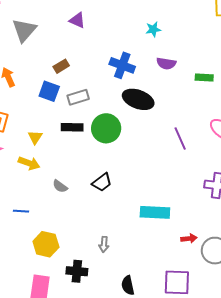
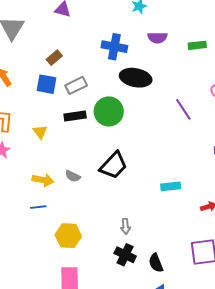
yellow arrow: (29, 163) -> (43, 180), moved
black trapezoid: (102, 182) -> (114, 165), size x1.4
cyan rectangle: (155, 212) -> (171, 186), size x0.7
black cross: (77, 271) -> (125, 255), moved, turned 30

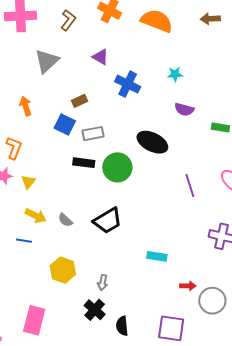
blue cross: (114, 47) -> (128, 84), moved
yellow triangle: (40, 132) -> (28, 182), moved
yellow hexagon: (68, 236) -> (63, 270), moved

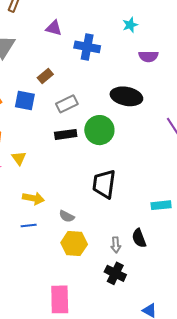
blue square: (65, 124) -> (25, 100), moved
yellow triangle: (28, 182) -> (19, 158), moved
gray semicircle: (65, 220) -> (67, 216), moved
black trapezoid: (108, 221) -> (104, 184), turned 144
black semicircle: (122, 326) -> (139, 238), moved

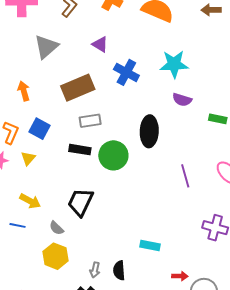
cyan star: (130, 25) -> (174, 64), size x1.8
brown rectangle: (45, 76) -> (78, 88), size x2.0
black ellipse: (126, 96) -> (149, 131), turned 64
blue square: (25, 100) -> (39, 129), moved
black trapezoid: (104, 184) -> (80, 202), moved

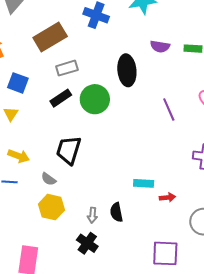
purple semicircle: (182, 100) -> (160, 46), moved
black rectangle: (80, 150) -> (61, 98), turned -35
red arrow: (180, 276) -> (167, 197), moved

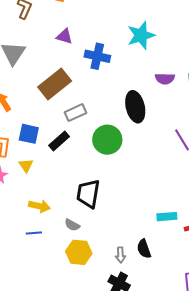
black rectangle: (61, 98) -> (59, 141), moved

